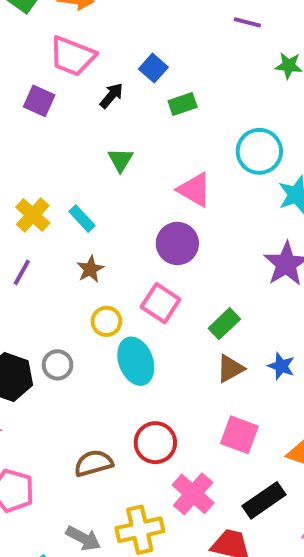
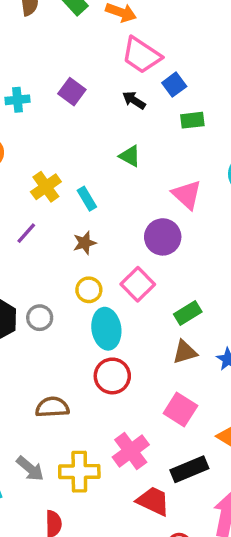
pink trapezoid: (72, 56) -> (141, 55), moved
black arrow: (112, 96) -> (134, 100), turned -110
green triangle: (120, 160) -> (130, 156), turned -45
red circle: (155, 443) -> (112, 376), moved

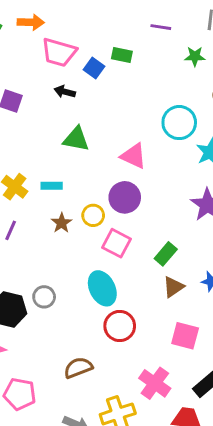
green rectangle: (192, 120) -> (122, 55), moved, turned 36
green triangle: (130, 156) -> (76, 139), size x1.4
cyan rectangle: (87, 199) -> (52, 186), turned -42
yellow circle: (89, 290) -> (93, 215), moved

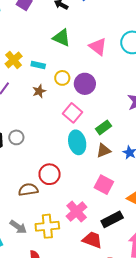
pink triangle: (134, 156) -> (98, 47), moved
yellow circle: (93, 215) -> (62, 78), moved
cyan ellipse: (102, 288) -> (77, 142), moved
red circle: (120, 326) -> (50, 174), moved

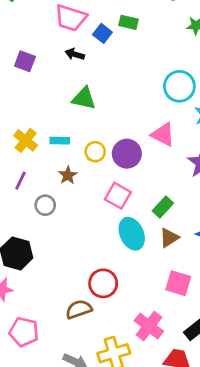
pink triangle: (98, 47) -> (163, 135), moved
gray circle: (16, 137) -> (45, 205), moved

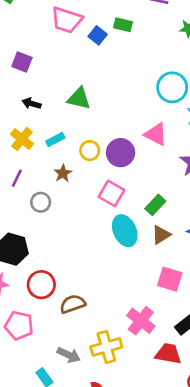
black arrow: (75, 54) -> (32, 103), moved
cyan rectangle: (60, 141) -> (55, 140), turned -30
red circle: (103, 283) -> (41, 285), moved

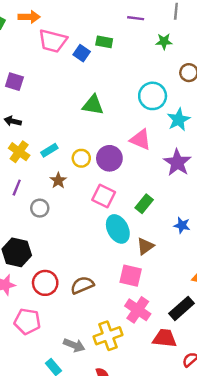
green triangle: (79, 98) -> (93, 105), moved
black arrow: (32, 103) -> (13, 121), moved
brown triangle: (161, 235) -> (145, 246), moved
pink square: (170, 279) -> (131, 276), moved
brown semicircle: (73, 304) -> (82, 285), moved

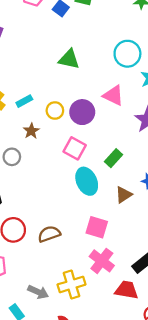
brown triangle: (145, 246) -> (124, 195), moved

